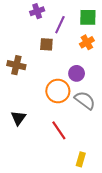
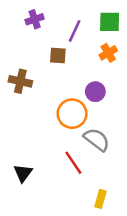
purple cross: (37, 11) -> (35, 19), moved
gray semicircle: (85, 100) -> (97, 139), moved
black triangle: (18, 118) -> (23, 173), moved

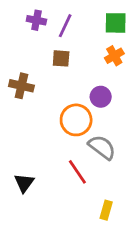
purple cross: (35, 19) -> (36, 20), turned 30
purple line: (75, 31) -> (65, 26), moved

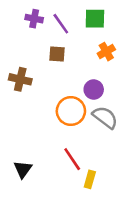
green square: (116, 23) -> (95, 19), moved
purple line: (65, 26) -> (61, 24), turned -60
gray semicircle: (102, 147) -> (105, 117), moved
yellow rectangle: (106, 210) -> (90, 179), moved

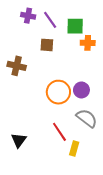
green square: (95, 19) -> (75, 26), moved
orange cross: (106, 52) -> (88, 43), turned 32
purple circle: (94, 89) -> (81, 90), moved
gray semicircle: (105, 117) -> (87, 118), moved

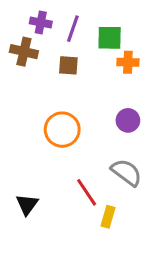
purple line: (50, 20) -> (73, 29), turned 54
brown cross: (17, 66) -> (24, 52), moved
purple circle: (81, 90) -> (128, 120), moved
orange circle: (58, 92) -> (62, 130), moved

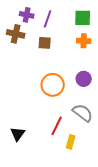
green square: (110, 38) -> (83, 18), moved
orange circle: (62, 130) -> (53, 85), moved
red line: (87, 192) -> (57, 126), turned 60

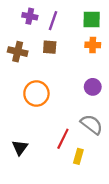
brown cross: (16, 34) -> (18, 52), moved
orange circle: (53, 85) -> (36, 94), moved

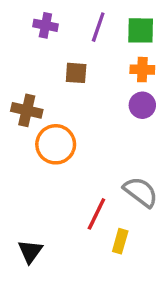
purple line: (53, 21) -> (98, 27), moved
brown cross: (18, 52) -> (27, 110), moved
purple circle: (93, 87) -> (142, 105), moved
black triangle: (20, 148) -> (30, 251), moved

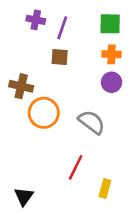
purple line: (98, 27) -> (62, 28), moved
gray semicircle: (141, 192) -> (92, 122), moved
yellow rectangle: (120, 241) -> (105, 189), moved

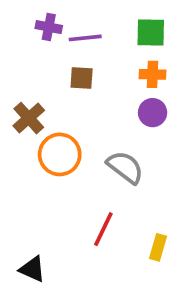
purple line: (62, 28) -> (85, 38), turned 65
brown cross: (21, 86) -> (29, 118), turned 35
yellow rectangle: (105, 189) -> (158, 247), moved
black triangle: (24, 197) -> (32, 269), turned -42

